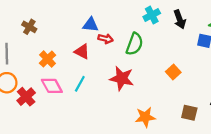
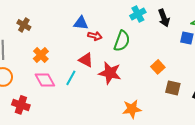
red triangle: (82, 52) -> (86, 60), moved
red cross: (26, 97) -> (21, 105), moved, turned -30
brown square: (189, 113) -> (173, 88), moved

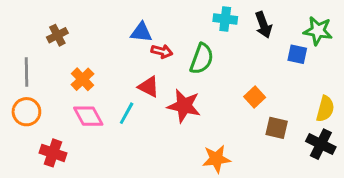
cyan cross: (138, 14) -> (225, 19), turned 35
brown cross: (24, 25) -> (57, 35), turned 32

